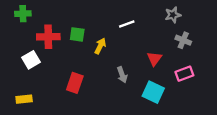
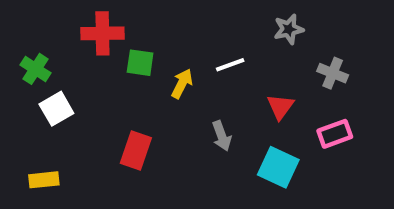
green cross: (23, 14) -> (35, 69), moved, turned 35
gray star: (173, 15) -> (289, 29), moved
white line: (127, 24) -> (230, 65), moved
red cross: (48, 37) -> (102, 33), moved

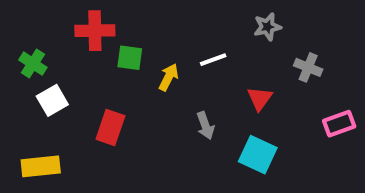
pink rectangle: (335, 134) -> (339, 124), moved
red rectangle: (136, 151) -> (110, 128), moved
yellow rectangle: (44, 180) -> (41, 166), size x1.4

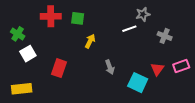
green square: (130, 58) -> (78, 18), moved
white line: (213, 60) -> (129, 29), moved
red triangle: (260, 98) -> (157, 69), moved

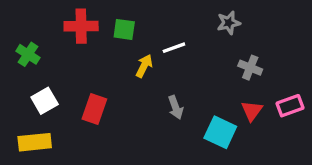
white line: (129, 29) -> (174, 48), moved
gray cross: (165, 36) -> (250, 68), moved
white square: (28, 54) -> (45, 101), moved

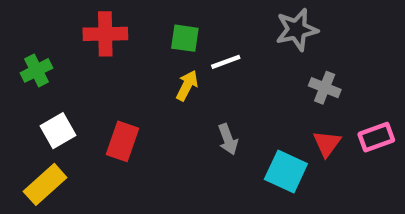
gray star: (229, 23) -> (297, 30), size x1.4
green square: (124, 29) -> (185, 38), moved
green cross: (28, 54) -> (37, 70), turned 30
yellow rectangle: (35, 142) -> (45, 184), turned -36

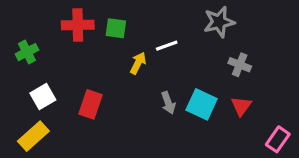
green square: (185, 38) -> (116, 28), moved
pink rectangle: (376, 137) -> (278, 139), moved, turned -35
cyan square: (286, 172) -> (202, 104), moved

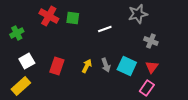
red cross: (78, 25) -> (49, 16), turned 30
yellow arrow: (138, 63) -> (87, 66), moved
pink rectangle: (278, 139) -> (147, 88), moved

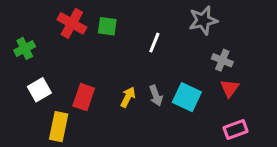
white line: (105, 29) -> (154, 43), turned -48
red triangle: (152, 67) -> (230, 88), moved
yellow rectangle: (21, 86) -> (59, 127), moved, turned -36
pink rectangle: (147, 88) -> (236, 130), moved, turned 35

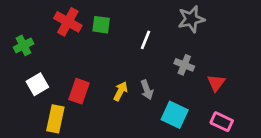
gray cross: (222, 60) -> (184, 65), moved
cyan square: (187, 97) -> (175, 115), moved
pink rectangle: (236, 130) -> (222, 122), turned 45

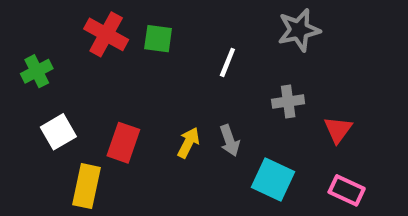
gray cross: (184, 65) -> (288, 101), turned -30

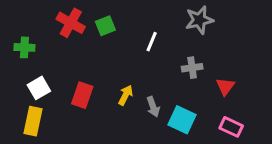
green square: (158, 39) -> (105, 26), turned -30
green cross: (37, 71) -> (24, 47), turned 30
gray arrow: (230, 141) -> (153, 107), moved
yellow rectangle: (87, 186) -> (33, 121), moved

